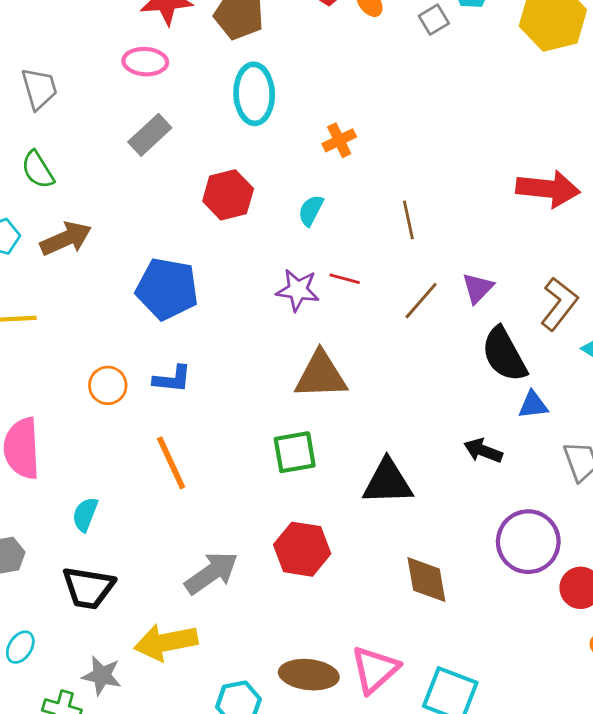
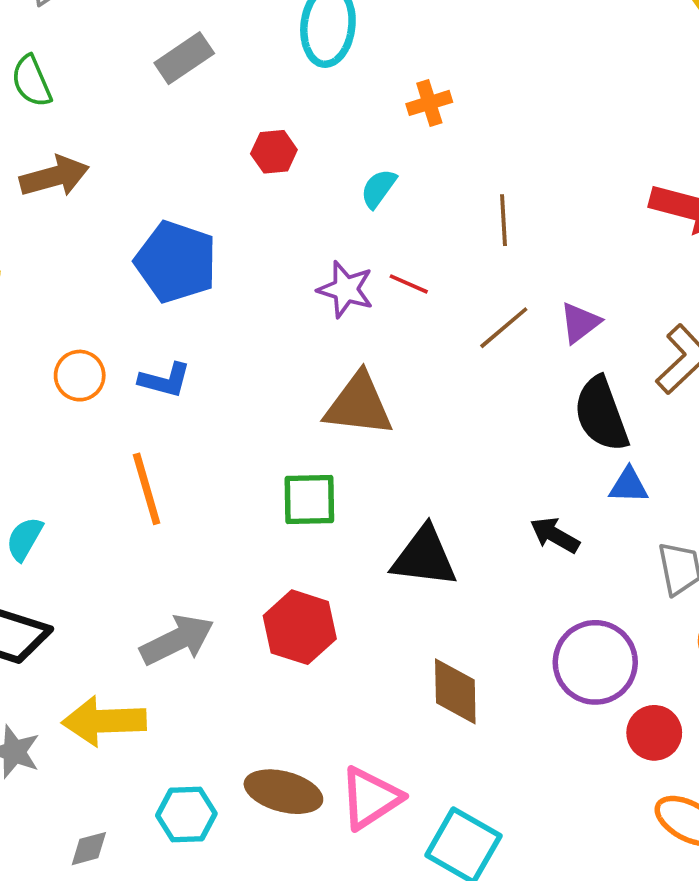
red hexagon: (228, 195) -> (274, 152), size x0.7

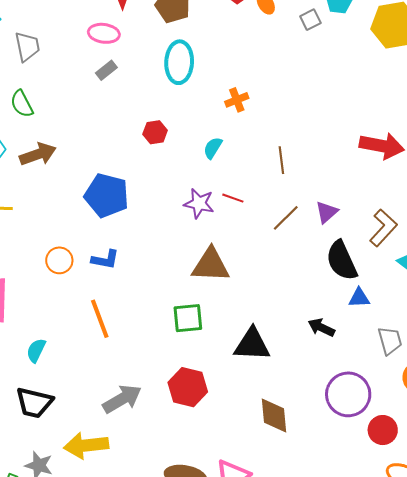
gray rectangle: (184, 58) -> (106, 70), moved, size x0.7

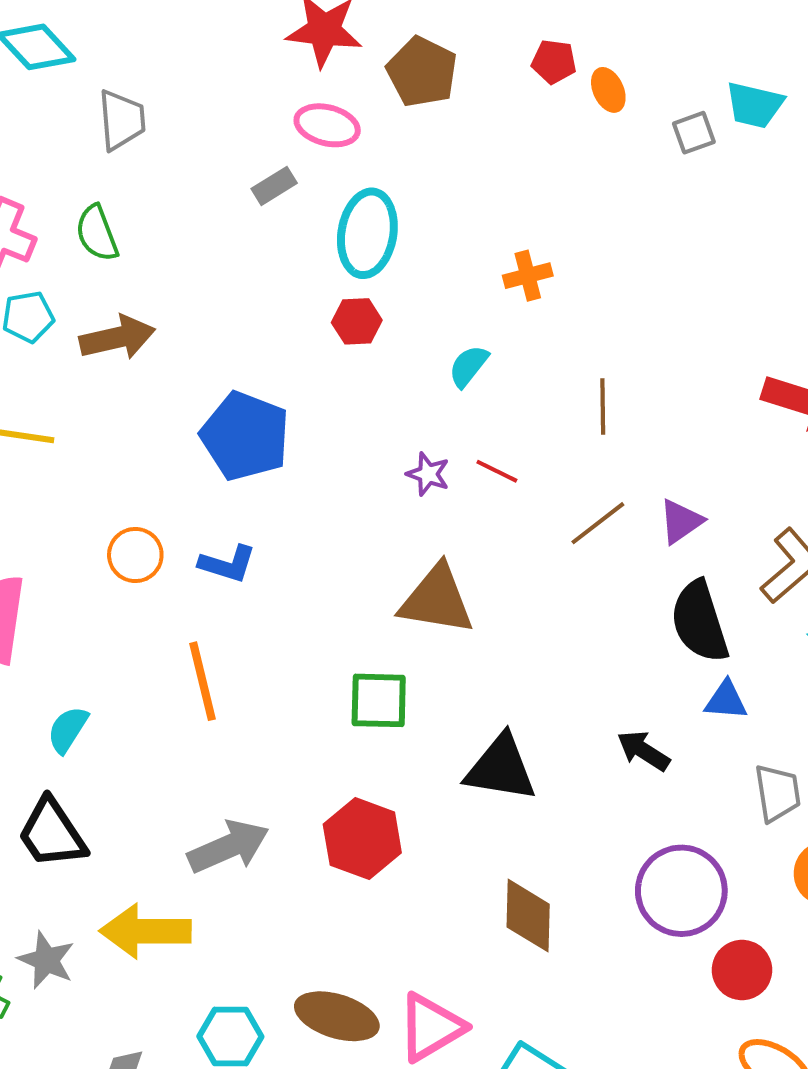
pink ellipse: (104, 33) -> (327, 125), moved
cyan ellipse: (179, 62) -> (367, 233), moved
purple star: (199, 203) -> (428, 474), size x0.7
black trapezoid: (34, 403) -> (52, 833), turned 36

